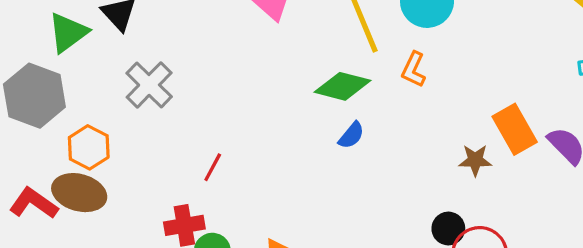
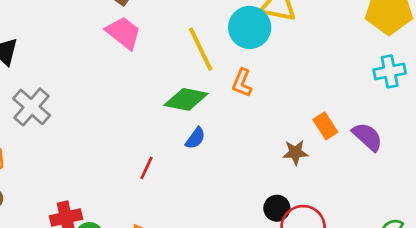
orange rectangle: (515, 129) -> (325, 126), size x0.7
red line: (213, 167) -> (146, 168), moved

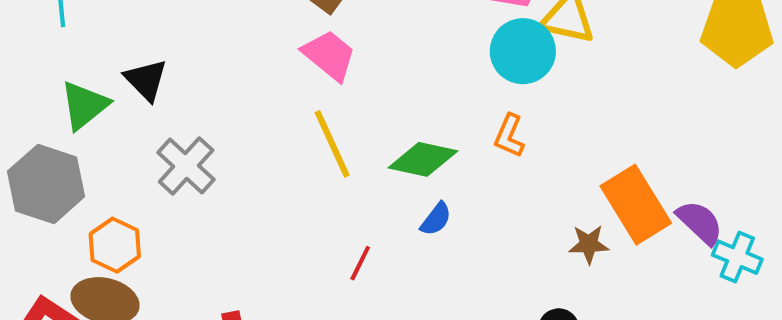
yellow line: (201, 49) -> (332, 144), moved
cyan cross: (390, 71) -> (737, 257), moved, turned 32
orange rectangle: (325, 126) -> (636, 205), size x1.8

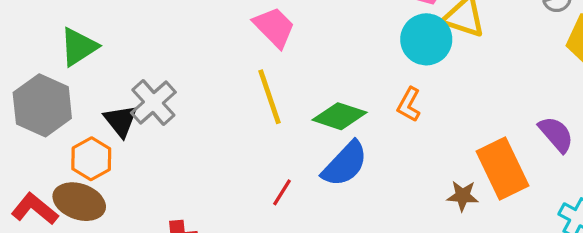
black triangle: (146, 80) -> (121, 121), moved
blue semicircle: (436, 219) -> (345, 164), size x1.8
purple semicircle: (700, 222) -> (556, 134), moved

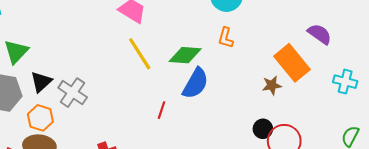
gray cross: (153, 102) -> (73, 93), moved
black triangle: (121, 121) -> (41, 82), moved, turned 40

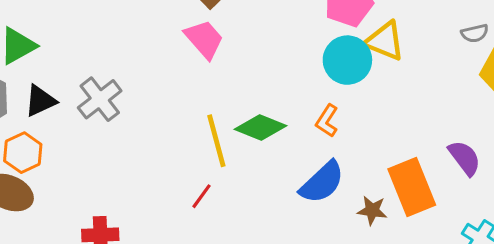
yellow line: (140, 54) -> (216, 141), moved
blue semicircle: (195, 83) -> (322, 182), moved
gray cross: (73, 93) -> (100, 99), moved

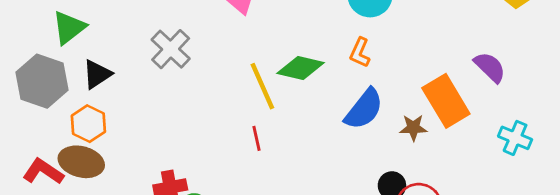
gray cross: (100, 99) -> (171, 49), moved
red line: (201, 196) -> (257, 138), turned -40

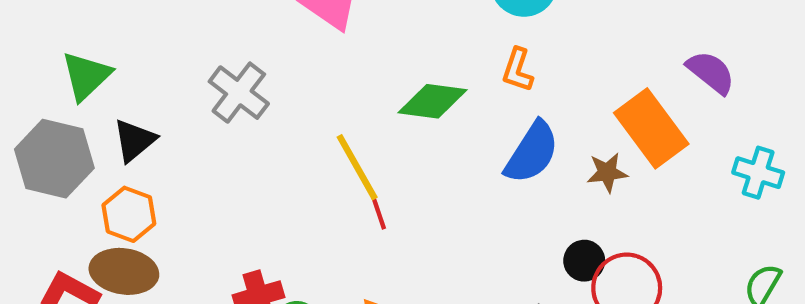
yellow line: (262, 86) -> (357, 167), moved

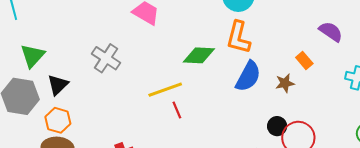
orange L-shape: (518, 70) -> (238, 37), size x1.6
orange rectangle: (651, 128) -> (304, 61), size x0.5
yellow line: (357, 167) -> (165, 90), turned -76

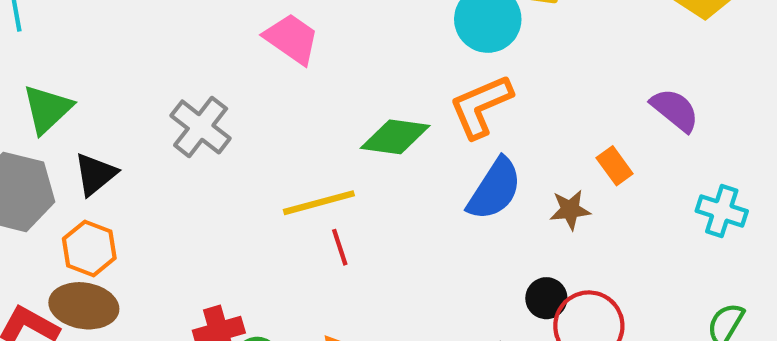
orange L-shape: (238, 37) -> (481, 106), turned 48

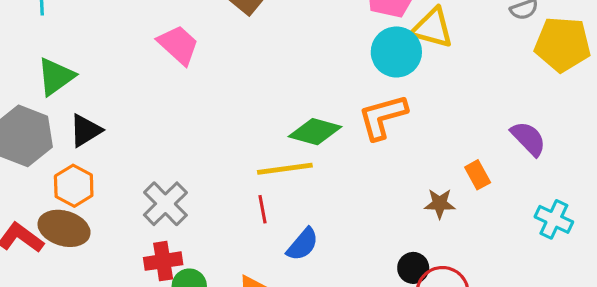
pink trapezoid: (292, 39) -> (178, 45), moved
gray cross: (201, 127) -> (165, 204), moved
blue semicircle: (495, 189) -> (303, 244), moved, size x0.7
yellow line: (319, 203) -> (285, 169), moved

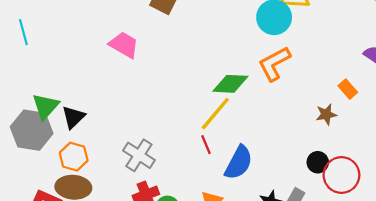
green triangle: (56, 77) -> (45, 106), moved
yellow line: (285, 169) -> (215, 114), turned -30
blue semicircle: (303, 244) -> (239, 163), size x1.4

